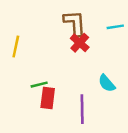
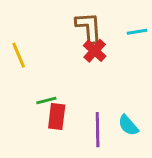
yellow line: (16, 46) -> (19, 55), turned -35
cyan semicircle: (107, 83) -> (128, 125), moved

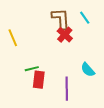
cyan line: (137, 32) -> (85, 18), moved, turned 64
cyan semicircle: (128, 125) -> (88, 70), moved

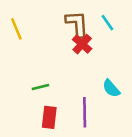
yellow line: (13, 38) -> (16, 29), moved
red rectangle: (39, 80) -> (49, 117), moved

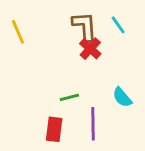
green line: (40, 87) -> (69, 97), moved

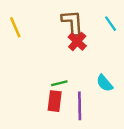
cyan line: (118, 25) -> (111, 24), moved
red rectangle: (54, 129) -> (55, 101), moved

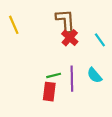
cyan line: (111, 24) -> (100, 40), moved
purple line: (80, 106) -> (72, 79), moved

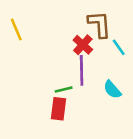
brown L-shape: (65, 20) -> (99, 24), moved
purple line: (72, 79) -> (82, 70), moved

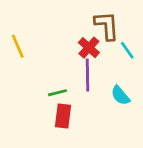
yellow line: (16, 29) -> (18, 46), moved
green line: (64, 90) -> (57, 93), moved

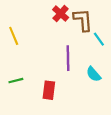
red cross: (89, 48) -> (61, 14), moved
green line: (57, 93) -> (16, 81), moved

